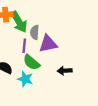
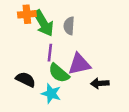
gray semicircle: (35, 32) -> (69, 26), moved
purple triangle: (48, 44) -> (79, 64), moved

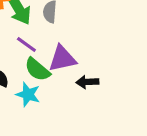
purple line: (50, 53) -> (26, 45), turned -60

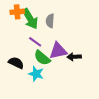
black arrow: (87, 82) -> (74, 57), moved

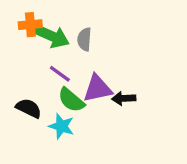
green arrow: (30, 19) -> (52, 36), turned -35

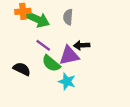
gray semicircle: (84, 39) -> (68, 17), moved
black arrow: (124, 98) -> (82, 45), moved
cyan star: (61, 126) -> (67, 81), moved

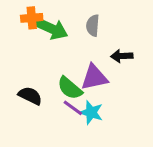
purple line: (43, 45) -> (73, 108), moved
black arrow: (82, 45) -> (122, 56), moved

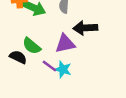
black arrow: (122, 56) -> (85, 28), size x1.5
green semicircle: (70, 88) -> (32, 46), moved

